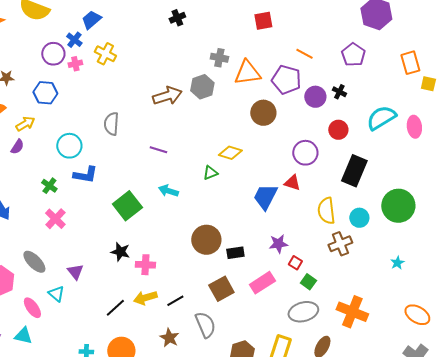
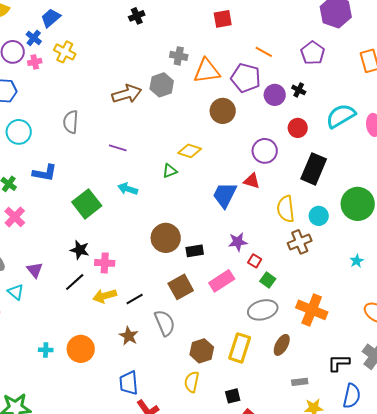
cyan circle: (69, 146) -> (19, 132), moved
black line: (115, 308) -> (75, 282), moved

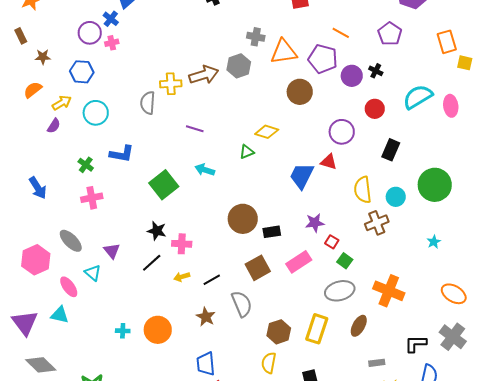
yellow cross: (65, 52) -> (171, 84), moved, turned -30
black rectangle: (314, 169) -> (391, 150), size x0.7
pink cross: (15, 217) -> (92, 198), turned 35
yellow arrow: (105, 296) -> (182, 277), size x0.7

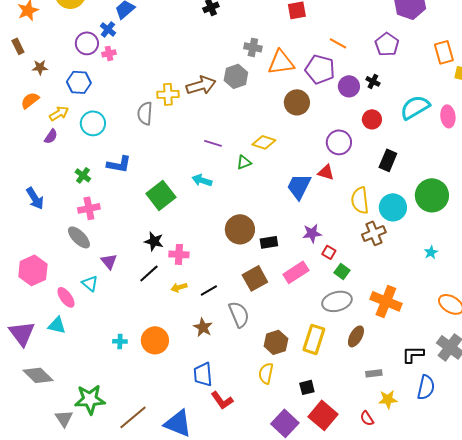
purple line: (195, 129) -> (213, 143), moved
cyan circle: (396, 197) -> (393, 207), size x1.4
gray ellipse: (71, 241) -> (79, 237), moved

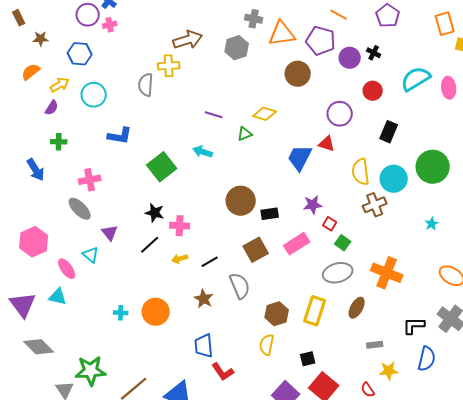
brown arrow: (201, 85) -> (188, 40), moved
green cross: (83, 175) -> (59, 142), moved, turned -35

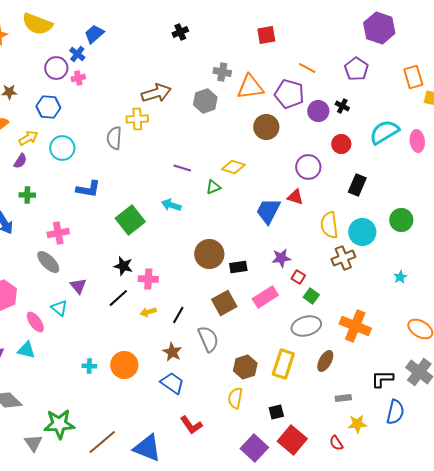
green circle: (433, 167) -> (401, 220), size x0.7
black line: (210, 262) -> (178, 315), turned -30
blue trapezoid: (204, 346) -> (172, 383), moved, turned 130

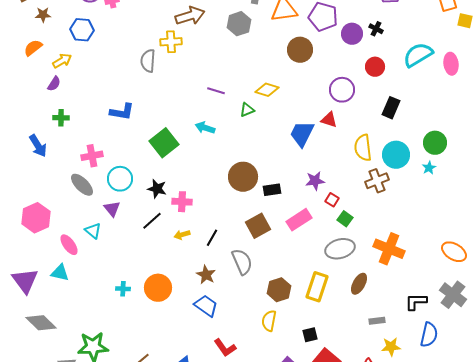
cyan circle: (62, 148) -> (120, 179), moved
cyan star: (400, 277) -> (429, 168), moved

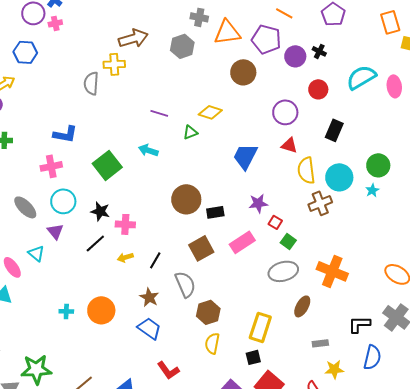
red triangle: (329, 120) -> (289, 145), moved
pink cross: (92, 156) -> (51, 166), moved
yellow rectangle: (317, 287) -> (260, 327), moved
brown hexagon: (279, 290) -> (208, 312), moved

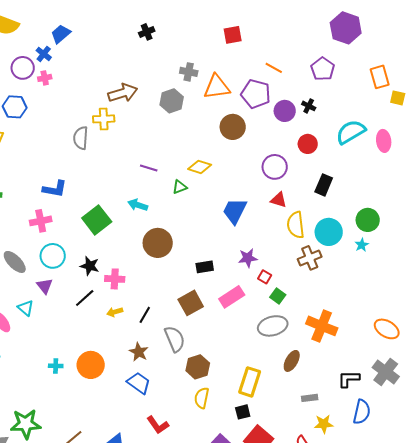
brown circle: (186, 199) -> (158, 243), moved

